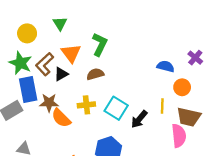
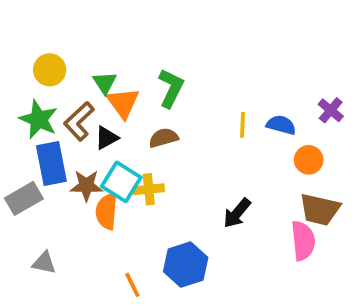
green triangle: (60, 23) -> (105, 83), moved
yellow line: (162, 106) -> (243, 125), moved
cyan square: (116, 108) -> (121, 182), moved
orange semicircle: (61, 118) -> (107, 211), turned 50

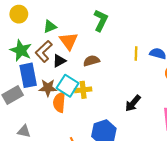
yellow circle: (50, 70) -> (19, 14), moved
green triangle: (105, 83) -> (50, 27), moved, turned 40
green L-shape: (171, 88) -> (101, 20), moved

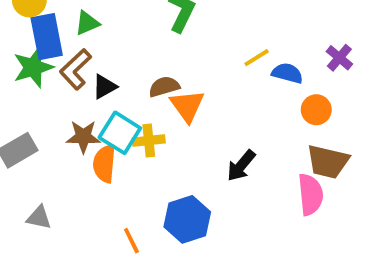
orange triangle: (69, 41) -> (187, 106), moved
green star: (21, 50) -> (33, 67), turned 30
yellow line: (136, 54) -> (257, 58), moved, turned 56
blue rectangle: (28, 75) -> (47, 37), moved

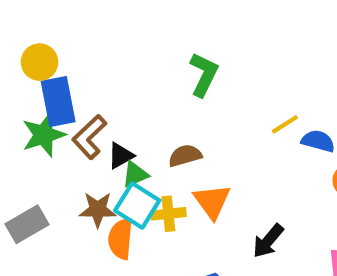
green triangle: (87, 23) -> (135, 174), moved
orange triangle: (187, 106) -> (212, 201), moved

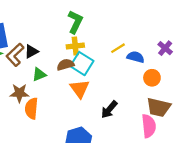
black triangle: (121, 156) -> (31, 51), moved
cyan square: (137, 205) -> (82, 64), moved
yellow cross: (168, 214) -> (75, 46), moved

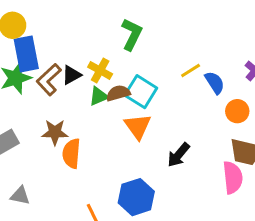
yellow cross: (75, 46) -> (100, 70), moved, turned 35
blue semicircle: (136, 57) -> (215, 83), turned 42
green triangle: (39, 74) -> (99, 96), moved

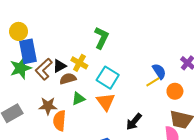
yellow line: (191, 70) -> (153, 82), moved
brown semicircle: (118, 93) -> (68, 79), moved
green triangle: (99, 96) -> (78, 99), moved

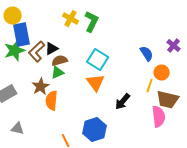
yellow cross: (79, 63) -> (71, 19), moved
yellow line: (153, 82) -> (150, 86), moved, turned -40
green triangle: (78, 99) -> (58, 73), moved
brown star: (48, 106) -> (41, 87), turned -30

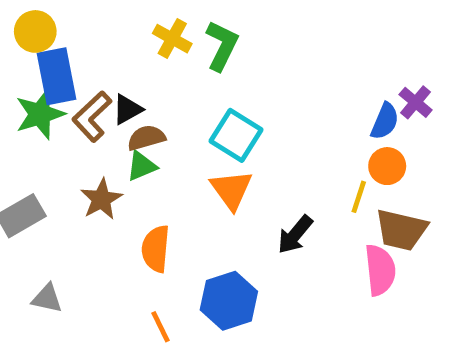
blue semicircle: (147, 54) -> (385, 121), moved, turned 56
orange semicircle: (52, 101) -> (156, 249), moved

